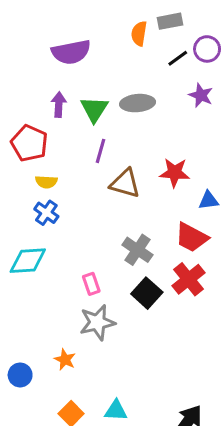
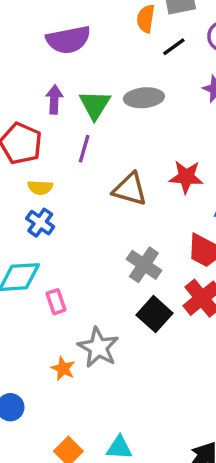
black line: (178, 58) -> (174, 47), moved
purple line: (100, 151) -> (84, 149), moved
pink rectangle: (91, 284) -> (56, 302), moved
gray star: (97, 322) -> (98, 347), turned -30
orange star: (65, 360) -> (63, 369), moved

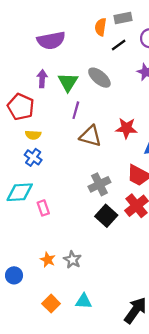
gray ellipse: (144, 98) -> (99, 78), turned 45
purple line: (84, 149) -> (76, 110), moved
gray cross: (144, 265) -> (99, 184), turned 30
gray star: (98, 347) -> (72, 260), moved, size x0.7
orange star: (63, 369) -> (48, 260), moved

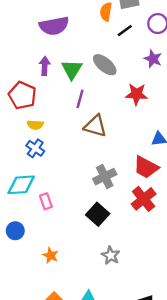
red star: (126, 128) -> (137, 94), moved
black square: (106, 216) -> (98, 214), moved
gray star: (72, 260) -> (111, 255), moved
blue circle: (14, 275) -> (15, 231), moved

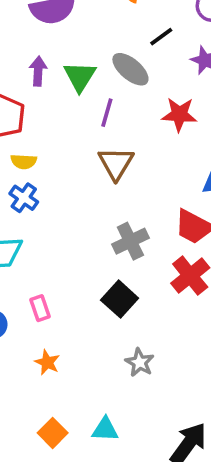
black line: (125, 31) -> (161, 37), moved
purple line: (80, 99) -> (107, 113), moved
brown triangle: (95, 126) -> (116, 163), turned 45
pink rectangle: (46, 201) -> (40, 308), moved

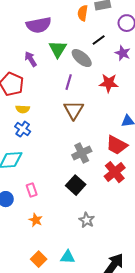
purple arrow: (38, 71) -> (31, 59), turned -35
green triangle: (80, 76) -> (58, 49), moved

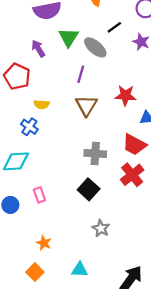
red star: (109, 83) -> (125, 95), moved
yellow semicircle: (23, 109) -> (42, 104), moved
gray cross: (82, 153) -> (95, 154), turned 30
orange star: (36, 220) -> (44, 243), moved
orange square: (39, 259) -> (35, 272), moved

